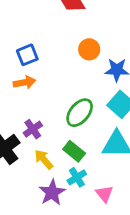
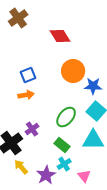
orange circle: (89, 49) -> (73, 71), size x1.5
yellow arrow: (44, 159) -> (21, 167), moved

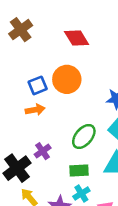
brown cross: (18, 18) -> (21, 30), moved
orange circle: (73, 71) -> (67, 79), moved
green rectangle: (62, 145) -> (79, 170), turned -42

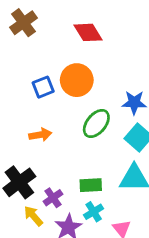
orange arrow: (35, 110) -> (40, 135), moved
green ellipse: (84, 136) -> (96, 124), moved
purple cross: (43, 151) -> (53, 198), moved

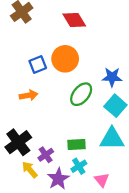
orange arrow: (40, 135) -> (29, 95), moved

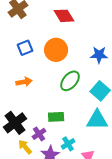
blue square: (38, 65) -> (25, 48), moved
blue star: (112, 77) -> (99, 55), moved
green rectangle: (77, 144) -> (56, 117), moved

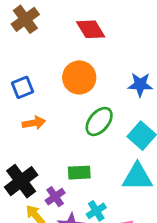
blue square: (25, 48) -> (22, 87), moved

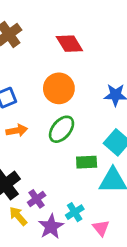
green ellipse: (99, 121) -> (62, 129), moved
green rectangle: (79, 173) -> (87, 162), moved

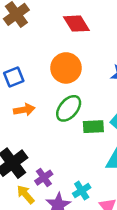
green rectangle: (87, 162) -> (93, 127), moved

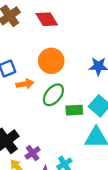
red diamond: (76, 24) -> (47, 19), moved
orange arrow: (24, 110) -> (25, 84), moved

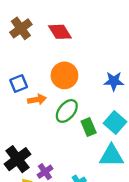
green rectangle: (74, 110) -> (89, 127), turned 70

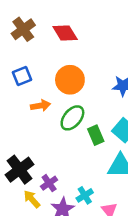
blue square: (19, 83) -> (22, 76), moved

